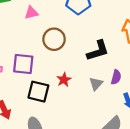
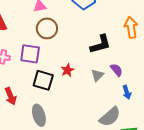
brown circle: (54, 39) -> (47, 28), moved
purple semicircle: (116, 77) -> (117, 70), turned -56

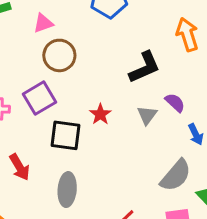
purple square: (30, 54) -> (39, 98), turned -30
gray ellipse: (39, 115) -> (67, 190), turned 30

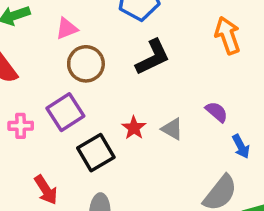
black L-shape: (145, 67) -> (153, 57), moved
gray triangle: (147, 115) -> (172, 129), moved, turned -35
black square: (66, 135) -> (96, 153), turned -36

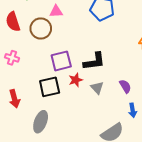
black L-shape: (153, 57) -> (94, 61), moved
brown circle: (86, 64) -> (41, 28), moved
purple square: (65, 112) -> (61, 61), moved

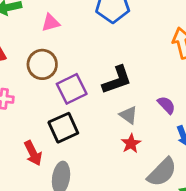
brown circle: (41, 28) -> (42, 64), moved
red star: (76, 80) -> (131, 144), moved
red arrow: (14, 99) -> (33, 153), moved

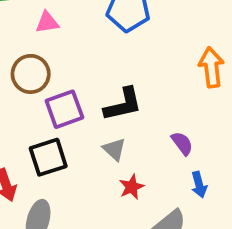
gray triangle: (128, 115) -> (114, 149), moved

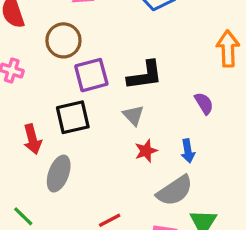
purple semicircle: (182, 143) -> (204, 103), moved
blue arrow: (199, 185) -> (188, 151), moved

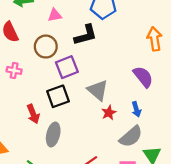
black L-shape: (145, 75) -> (86, 35), moved
purple semicircle: (204, 103) -> (143, 77), size x1.5
gray triangle: (133, 115) -> (98, 90), size x1.5

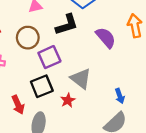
purple semicircle: (143, 77) -> (106, 38), moved
red star: (109, 113) -> (68, 100), moved

